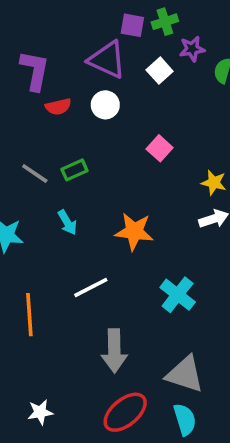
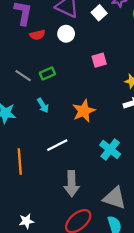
pink square: (160, 148) -> (99, 60), turned 32
orange star: (134, 231) -> (84, 111), turned -30

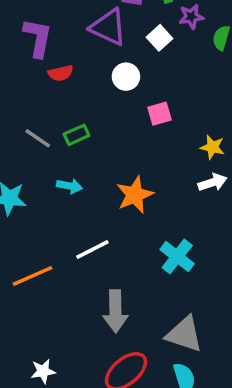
white circle: (66, 34) -> (126, 77), moved
cyan arrow: (43, 105) -> (70, 186), turned -48
orange line: (20, 162) -> (32, 276), turned 70

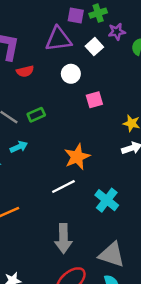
purple triangle: (108, 27) -> (58, 39), turned -32
cyan arrow: (70, 186) -> (19, 147), moved, turned -35
white line: (92, 250) -> (63, 186), moved

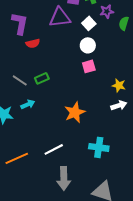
white circle: (71, 74) -> (88, 45), moved
white line: (63, 186) -> (54, 149), moved
cyan cross: (107, 200) -> (99, 147), turned -30

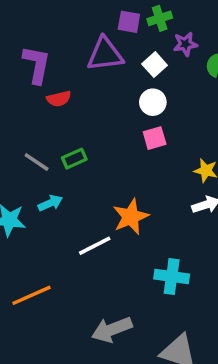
white line: (54, 149) -> (95, 246), moved
gray arrow: (64, 178) -> (112, 330), turned 70

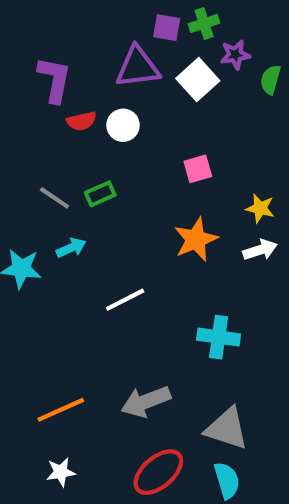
white square: (155, 65) -> (198, 80), size x1.4
white circle: (153, 102) -> (123, 125), moved
orange star: (131, 217) -> (196, 239), moved
orange line: (31, 295) -> (61, 410), moved

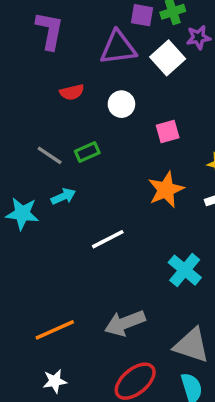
purple L-shape: (54, 80) -> (50, 31), moved
white circle: (123, 125) -> (121, 104), moved
cyan cross: (219, 337) -> (185, 270), turned 32

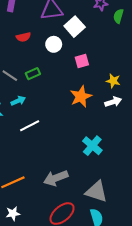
white square: (168, 58) -> (75, 27), moved
white line: (108, 239) -> (30, 126), moved

